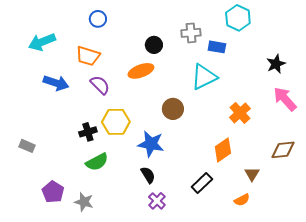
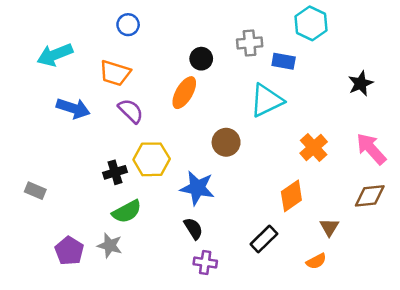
orange ellipse: (141, 71) -> (184, 93), turned -40
pink arrow: (285, 99) -> (371, 149), moved
purple cross: (157, 201) -> (205, 263), turned -36
gray star: (84, 202) -> (110, 246), moved

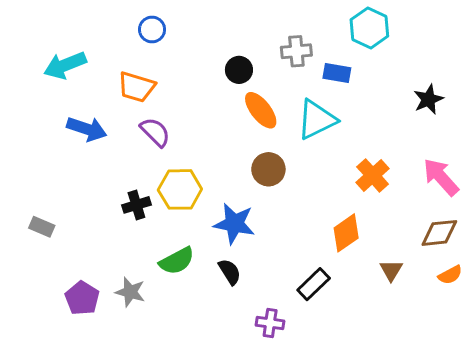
orange ellipse: (184, 93) -> (261, 110), moved, turned -68
green semicircle: (127, 212) -> (177, 261), moved
orange semicircle: (316, 261) -> (450, 275), moved
purple cross: (205, 263) -> (270, 323), moved

